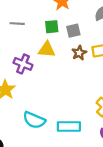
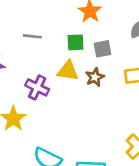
brown star: (79, 53) -> (95, 77), moved

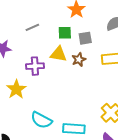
gray line: (32, 36) -> (32, 27), turned -32
purple cross: (37, 87) -> (35, 66), turned -30

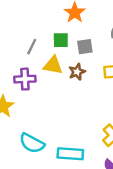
gray line: (32, 27) -> (32, 47), moved, turned -40

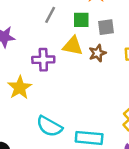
gray line: (32, 47) -> (50, 15), moved

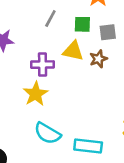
yellow star: (20, 88) -> (36, 94), moved

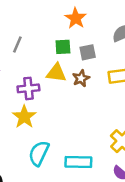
gray line: (50, 19) -> (17, 44), moved
cyan semicircle: (47, 133) -> (39, 153), turned 90

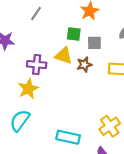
gray line: (17, 44) -> (36, 13), moved
cyan semicircle: (39, 153) -> (20, 121), moved

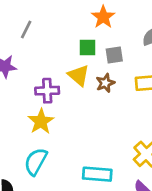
gray line: (36, 13) -> (26, 29), moved
yellow triangle: (64, 56) -> (79, 75), turned 30

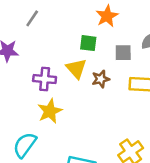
gray square: (114, 55) -> (123, 53), moved
yellow star: (41, 121) -> (50, 111), moved

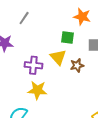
orange star: (107, 16) -> (82, 17), turned -30
yellow star: (50, 111) -> (37, 90), turned 30

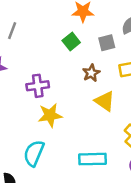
green square: (67, 37) -> (71, 42), turned -32
yellow triangle: (58, 57) -> (105, 101), moved

